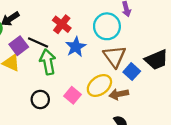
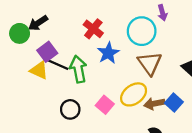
black line: (38, 42) -> (58, 64), moved
blue square: (132, 72) -> (174, 103), moved

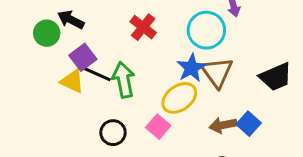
black arrow: (38, 23) -> (71, 20), turned 60
blue star: (108, 53) -> (191, 68), moved
yellow ellipse: (134, 94) -> (179, 98), moved

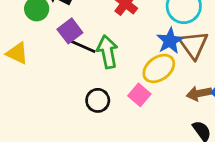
yellow triangle: (72, 81) -> (17, 53), moved

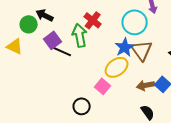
green arrow: (107, 52) -> (80, 35), moved
yellow triangle: (17, 53) -> (15, 46), moved
black circle: (98, 100) -> (82, 106), moved

